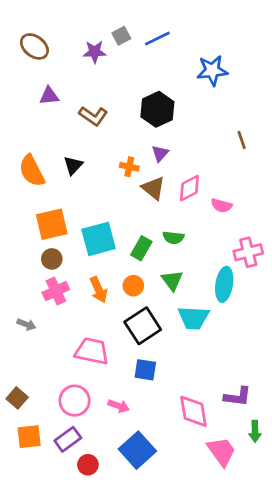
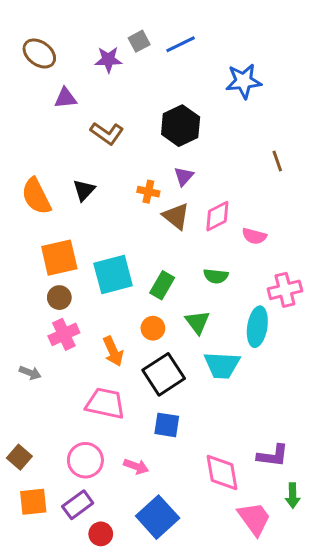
purple triangle: (49, 96) -> (65, 98), moved
green semicircle: (173, 238) -> (216, 276), moved
orange arrow: (99, 290) -> (113, 351), moved

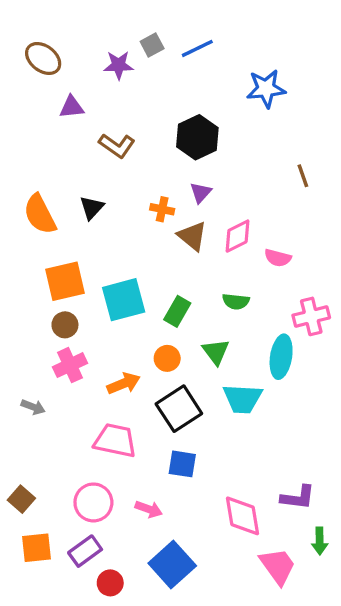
orange arrow: (113, 351) -> (124, 384), turned -88

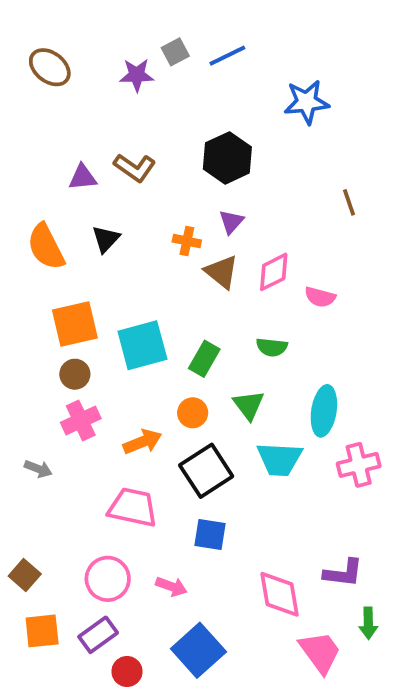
purple triangle: (72, 107) -> (83, 177), moved
pink cross: (311, 316) -> (359, 465), moved

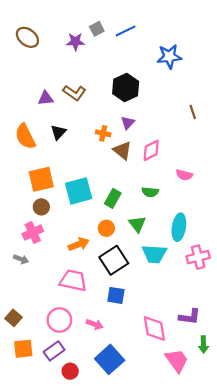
pink semicircle: (320, 297) -> (184, 175), moved
pink cross: (81, 421) -> (33, 233), moved

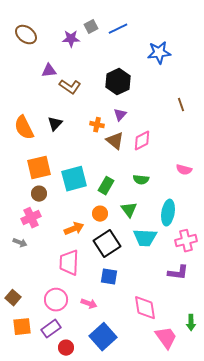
purple triangle: (46, 98) -> (49, 71), moved
pink semicircle: (184, 175) -> (184, 170), moved
pink trapezoid: (73, 281) -> (69, 263), turned -100
purple L-shape: (190, 317) -> (178, 273), moved

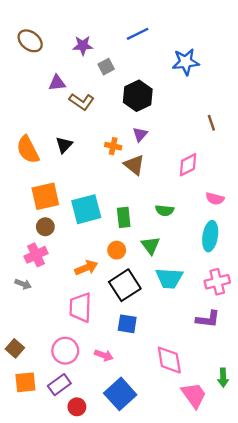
gray square: (91, 27) -> (106, 67), moved
pink diamond: (142, 141) -> (188, 165), moved
green rectangle: (106, 186) -> (124, 217), turned -36
cyan ellipse: (168, 213) -> (210, 236), moved

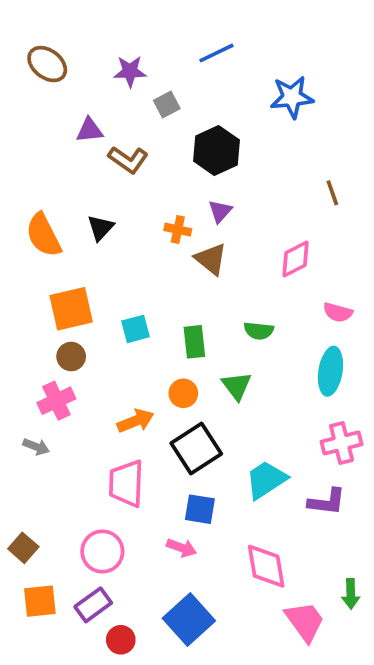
cyan square: (86, 209) -> (135, 329), size x0.6
cyan trapezoid: (169, 278) -> (266, 480), moved, turned 144
pink arrow: (104, 355) -> (181, 548), moved

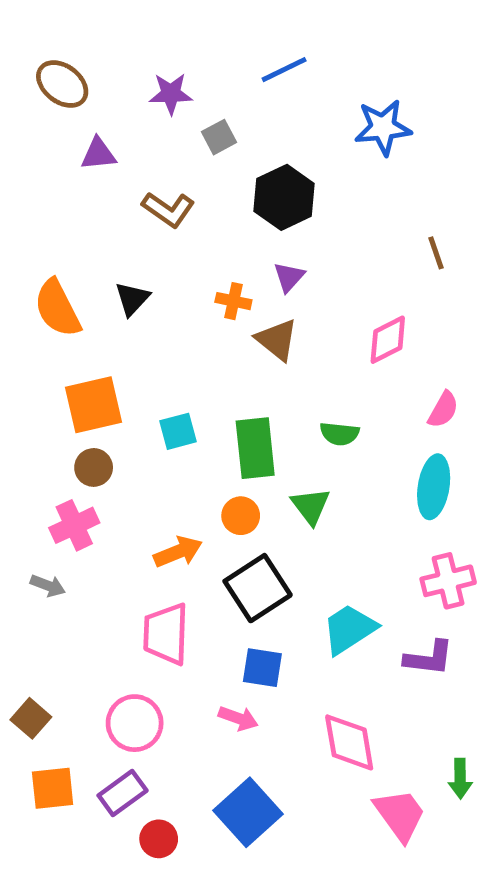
purple triangle: (90, 130) -> (98, 154), moved
pink semicircle: (338, 312) -> (443, 410), turned -76
green rectangle: (194, 342) -> (255, 448), size x1.4

